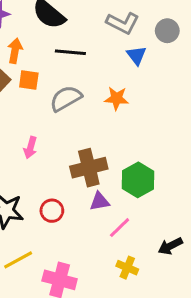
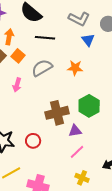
orange square: (29, 80) -> (18, 56), turned 32
pink arrow: (30, 148) -> (17, 85), moved
green hexagon: (138, 180) -> (89, 106), moved
purple triangle: (100, 201) -> (75, 131), moved

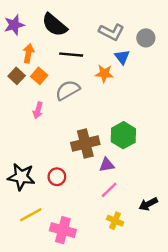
orange star: (75, 68) -> (104, 74), moved

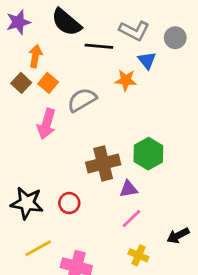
black line: (71, 55) -> (99, 46), moved
pink arrow: (38, 110) -> (47, 124), size x1.5

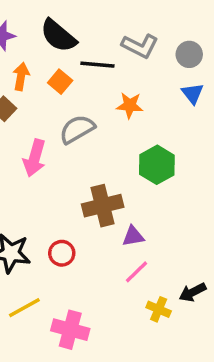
blue triangle: (147, 60) -> (193, 93), moved
orange square: (48, 83) -> (60, 82), moved
green hexagon: (148, 154) -> (157, 165), moved
yellow cross: (138, 255) -> (159, 309), moved

